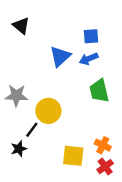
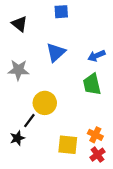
blue square: (91, 36) -> (61, 12), moved
blue arrow: (89, 59) -> (96, 56), moved
gray star: (16, 95) -> (18, 70), moved

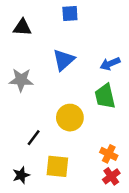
black triangle: (20, 24) -> (22, 27), turned -35
yellow circle: (45, 103) -> (70, 118), moved
black star: (17, 138) -> (21, 175), moved
yellow square: (68, 145) -> (57, 166), moved

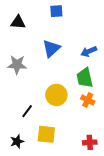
orange cross: (109, 154) -> (88, 100), moved
red cross: (111, 176) -> (90, 142), turned 32

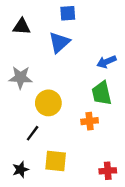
blue triangle: (51, 48) -> (59, 42), moved
yellow circle: (56, 95) -> (48, 103), moved
orange cross: (88, 100) -> (90, 121), moved, turned -32

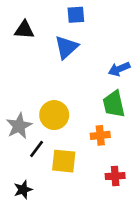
gray star: (20, 77) -> (19, 126), moved, turned -30
yellow square: (56, 161) -> (64, 161), moved
red cross: (108, 171) -> (115, 176), moved

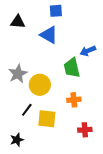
blue triangle: (66, 47) -> (49, 35), turned -48
green trapezoid: (114, 104) -> (72, 68), moved
gray star: (19, 126) -> (18, 74), moved

